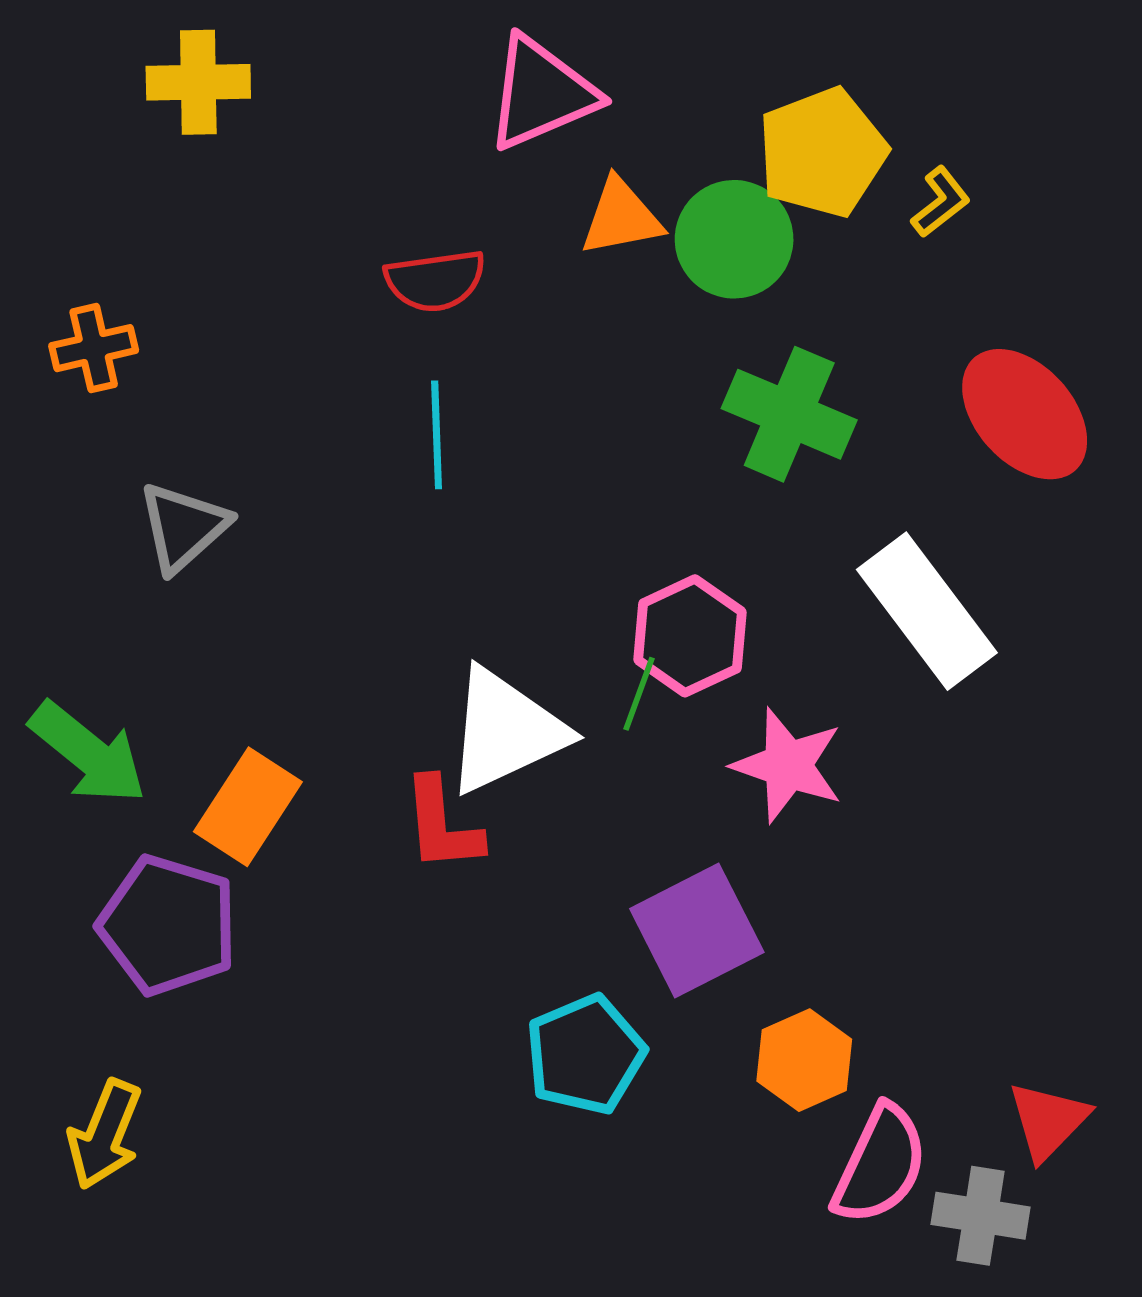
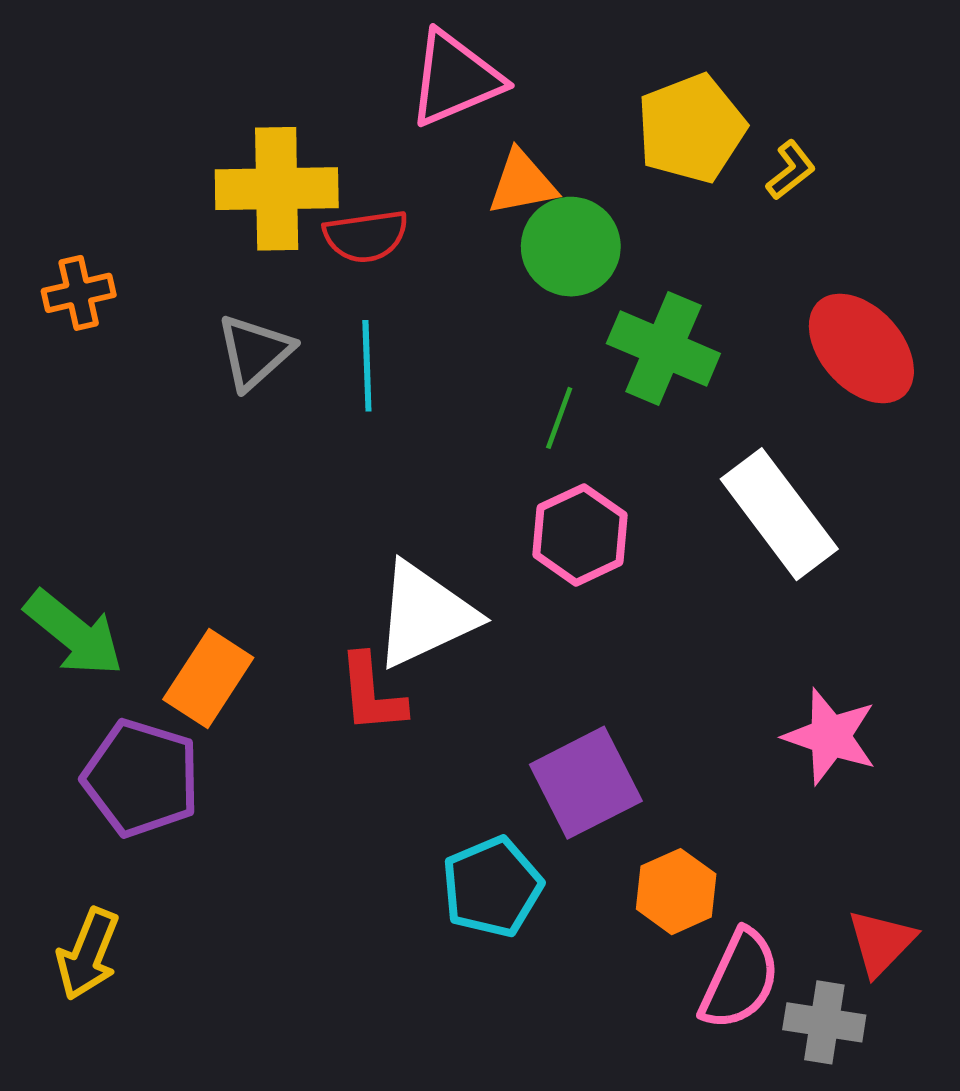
yellow cross: (198, 82) -> (277, 189), moved, size x1.4
green circle: (734, 239) -> (571, 247), moved
gray triangle: (183, 527) -> (255, 352), moved
green line: (639, 694) -> (559, 418), moved
pink star: (788, 765) -> (830, 736), moved

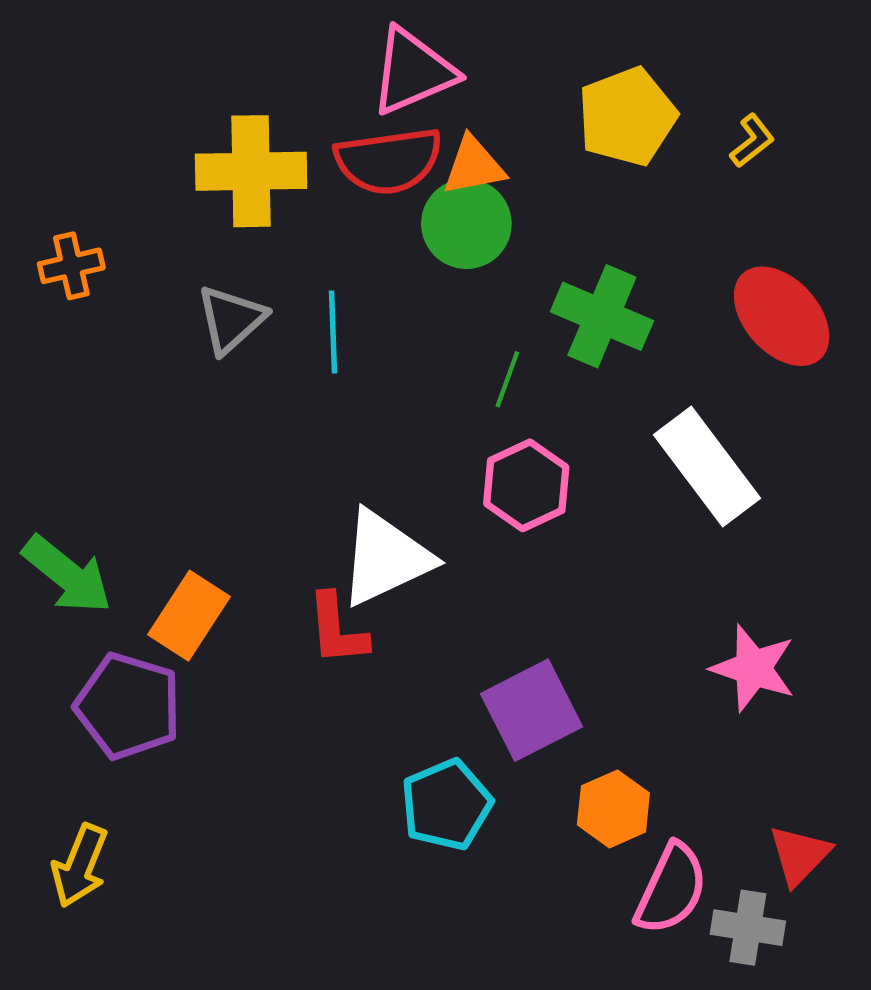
yellow L-shape: (791, 170) -> (752, 141), moved
red semicircle: (366, 236) -> (389, 161), moved, size x1.4
green circle: (571, 247) -> (466, 224), moved

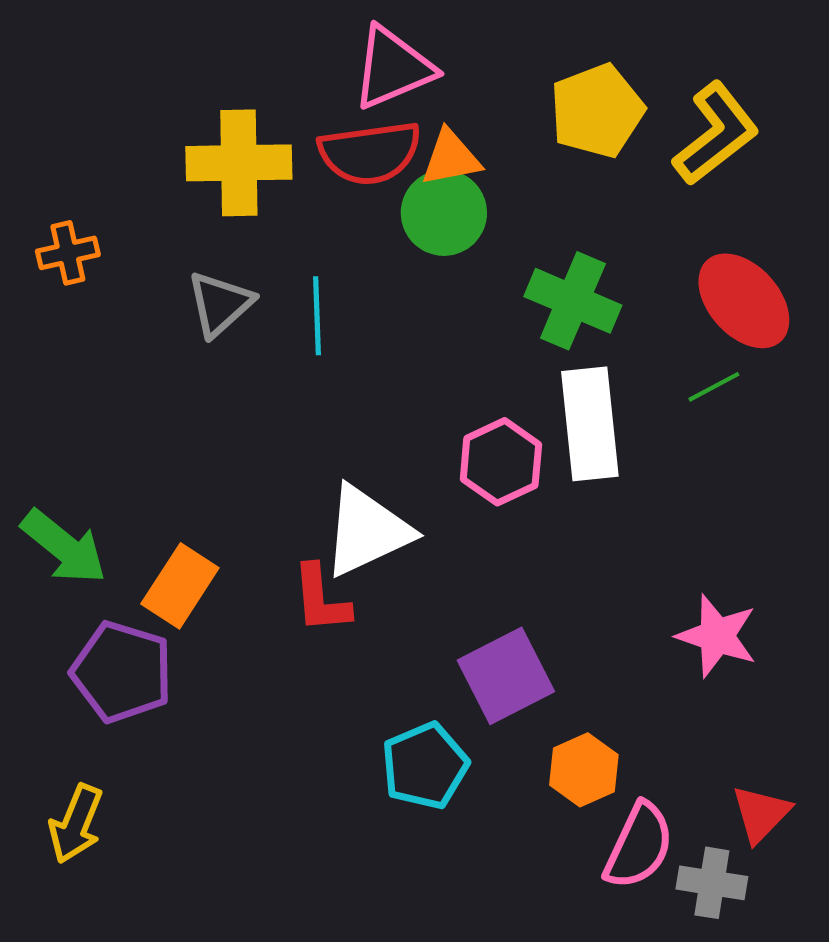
yellow L-shape: (752, 141) -> (716, 134), size x2.0
green line: (507, 379) -> (714, 387), moved, turned 42
white rectangle: (707, 466) -> (590, 424), moved, turned 31

